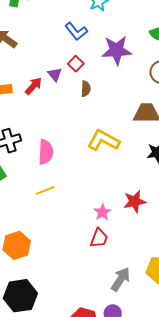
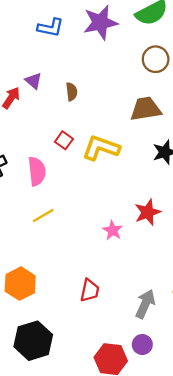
blue L-shape: (76, 31) -> (50, 28), turned -30
purple star: (117, 50) -> (100, 22), moved
red square: (76, 64) -> (64, 140), moved
red trapezoid: (99, 238) -> (90, 290), moved

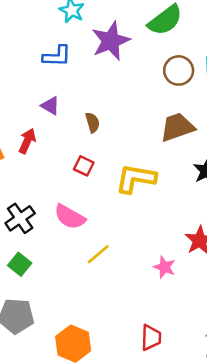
purple triangle: (33, 81) -> (50, 106), moved
red square: (64, 140) -> (84, 166), moved
pink semicircle: (37, 171) -> (70, 217), turned 136
yellow line: (43, 215) -> (98, 254), moved

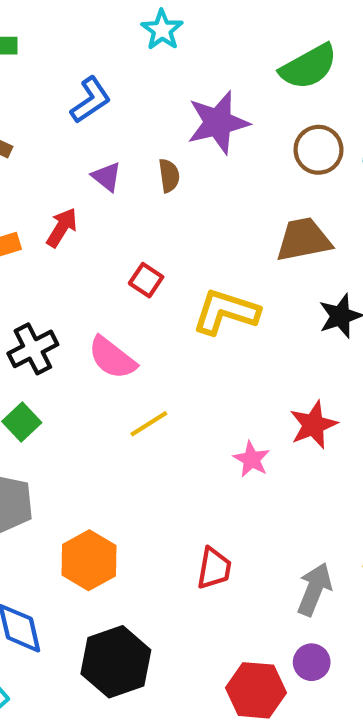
purple star: (111, 41) -> (218, 123), moved
blue L-shape: (57, 56) -> (91, 100), moved, turned -44
brown semicircle: (93, 123) -> (169, 176), moved

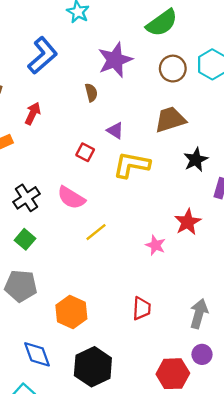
blue L-shape: (91, 100) -> (43, 56), size x1.4
purple triangle: (107, 177) -> (115, 131), moved
red arrow: (62, 228) -> (33, 113), moved

